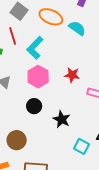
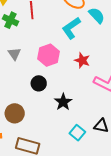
cyan L-shape: (35, 48) -> (71, 28), moved

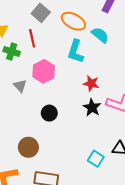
cyan L-shape: (71, 28) -> (75, 51), turned -30
pink hexagon: (48, 55) -> (44, 71), moved
black star: (63, 102) -> (92, 107), moved

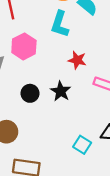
black star: (92, 107) -> (61, 91), moved

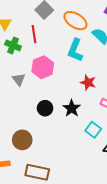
cyan square: (82, 145) -> (93, 130), moved

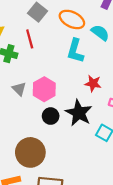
pink hexagon: (43, 67) -> (44, 89), moved
black star: (72, 108) -> (79, 113), size x1.4
brown circle: (22, 140) -> (30, 152), size x1.4

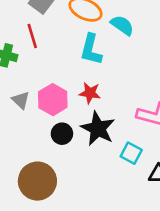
red star: (93, 83) -> (90, 93), moved

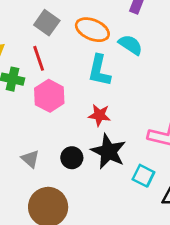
gray triangle: (21, 100) -> (30, 159), moved
pink hexagon: (53, 100) -> (49, 96), moved

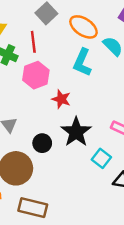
red star: (99, 115) -> (61, 99), moved
black circle: (72, 158) -> (42, 143), moved

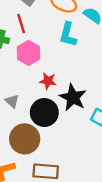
red star: (61, 99) -> (48, 81), moved
black circle: (42, 143) -> (44, 113), size x1.6

